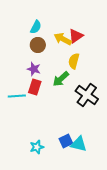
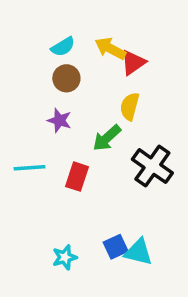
cyan semicircle: (36, 27) -> (63, 47), turned 32
yellow arrow: (63, 39) -> (110, 48), moved
red rectangle: (35, 87) -> (77, 177), moved

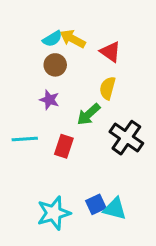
yellow arrow: (110, 48) -> (73, 39), moved
red triangle: (133, 63) -> (110, 52), turned -50
cyan star: (65, 257) -> (54, 213), size x1.6

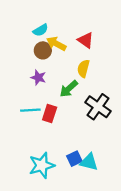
yellow arrow: (73, 39) -> (56, 44), moved
cyan line: (25, 139) -> (30, 110), moved

